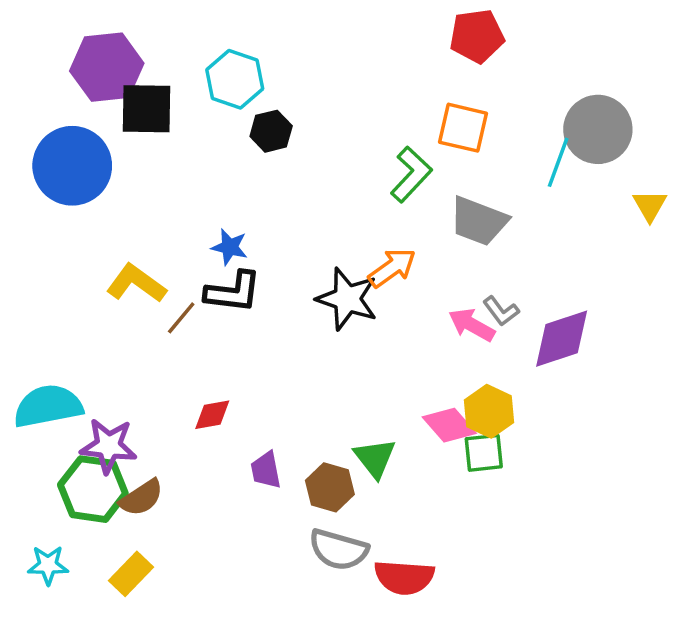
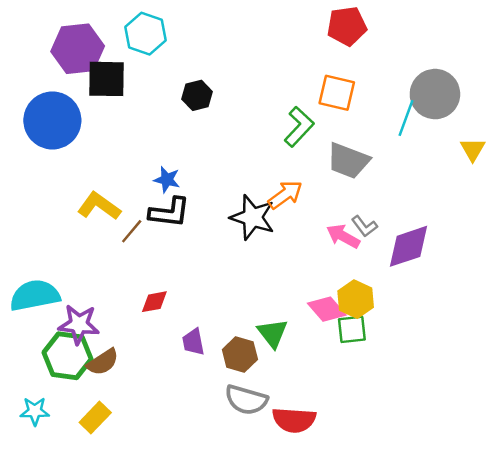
cyan hexagon: (235, 79) -> (146, 34), moved

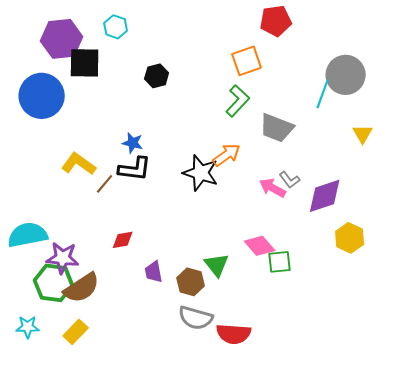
cyan hexagon: (146, 34) -> (116, 27), size x0.7
orange square: (337, 93) -> (247, 61), moved, turned -32
yellow triangle: (473, 149) -> (363, 134), moved
yellow hexagon: (356, 299) -> (350, 238), moved
brown semicircle: (103, 362) -> (82, 288), size x1.4

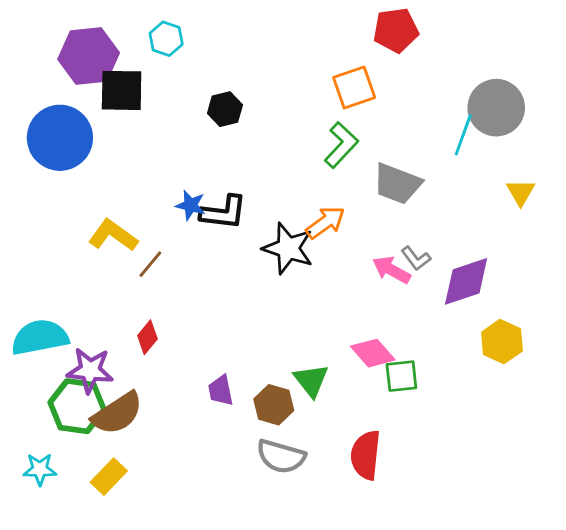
black L-shape: (135, 169) -> (224, 212), moved
red diamond: (123, 240) -> (147, 337), moved, turned -40
red semicircle: (234, 334) -> (366, 455), moved, turned 92

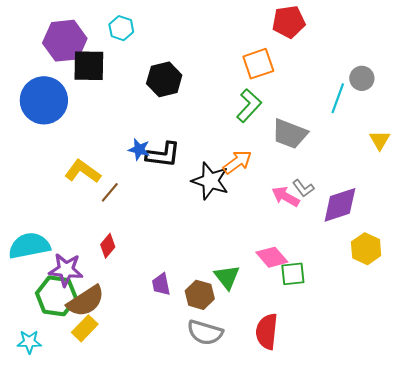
gray circle: (496, 108) -> (362, 78), size x0.6
black hexagon: (225, 109) -> (164, 79), size x1.4
yellow rectangle: (109, 477) -> (85, 328), moved

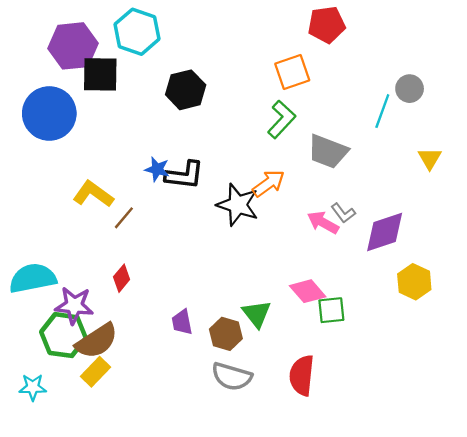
cyan hexagon: (121, 28) -> (137, 32), size x1.6

